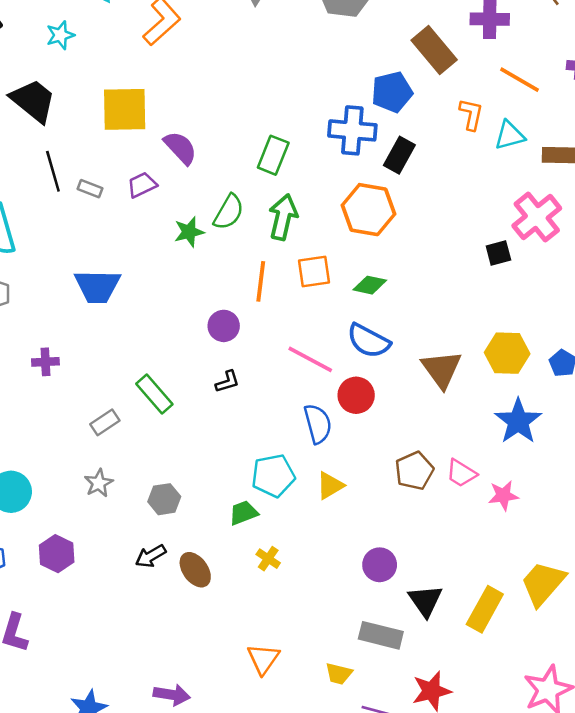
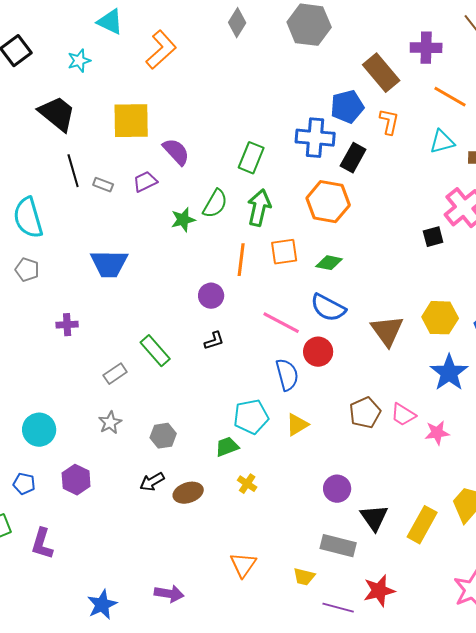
orange L-shape: (471, 114) -> (389, 122), moved
brown ellipse: (195, 570) -> (188, 493), turned -72

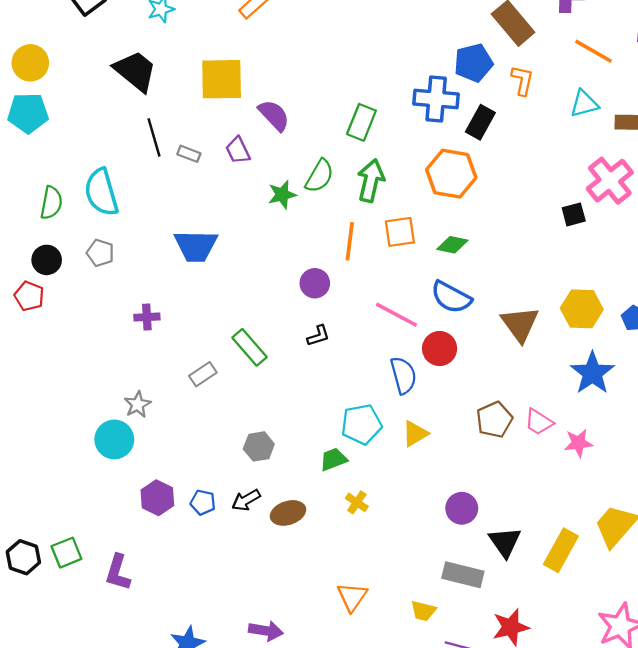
purple trapezoid: (145, 182) -> (238, 150), turned -90
gray star: (110, 423) -> (138, 404), moved
blue pentagon: (24, 484) -> (203, 502), moved

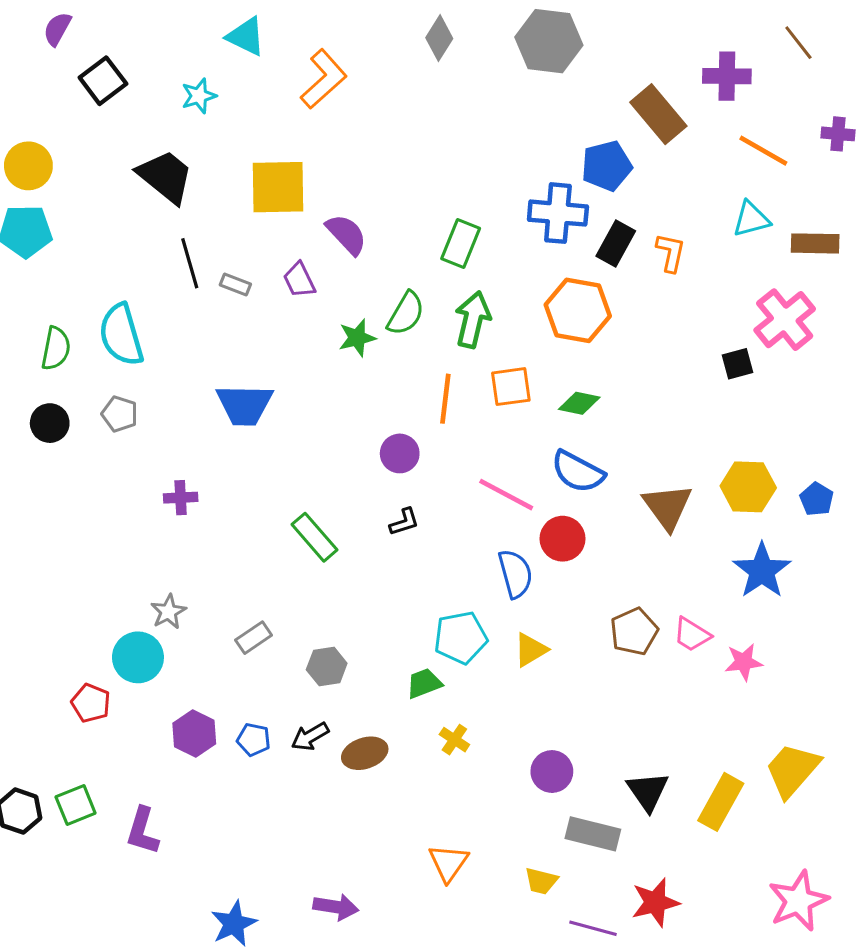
orange L-shape: (522, 80) -> (671, 253), moved
red pentagon: (29, 296) -> (91, 703), moved
gray rectangle: (203, 374) -> (254, 638), moved
purple circle: (462, 508) -> (552, 772), moved

